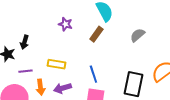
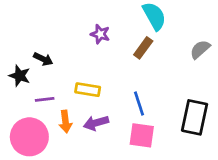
black arrow: (24, 42) -> (43, 59), turned -80

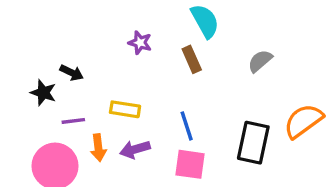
brown rectangle: (143, 48) -> (192, 59), turned -60

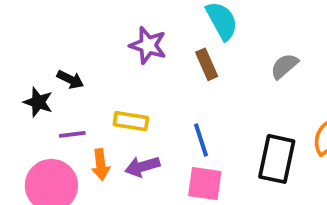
purple star: (140, 43) -> (148, 45), size x1.4

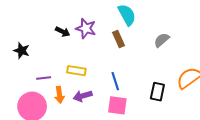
black arrow: (70, 79) -> (63, 32), moved
black star: (38, 102) -> (22, 51), moved
black rectangle: (277, 159) -> (157, 92), size x0.7

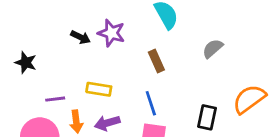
brown rectangle: (118, 39) -> (156, 61), moved

